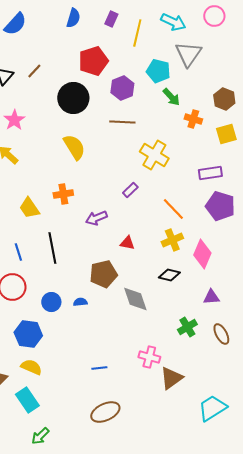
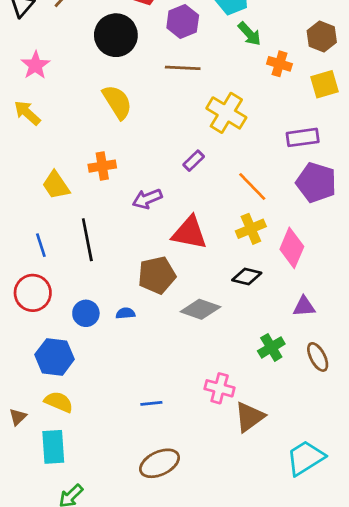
red triangle: (127, 243) -> (190, 233), size x1.8
gray diamond: (135, 299) -> (200, 309), turned -52
cyan rectangle: (27, 400) -> (53, 447), turned 30

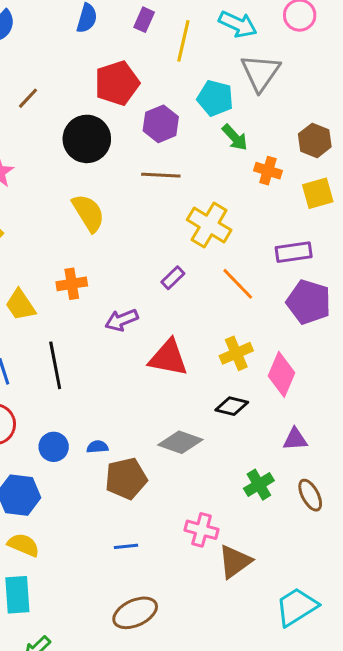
orange line: (252, 187) -> (238, 284), moved
brown pentagon: (157, 275) -> (126, 479), moved

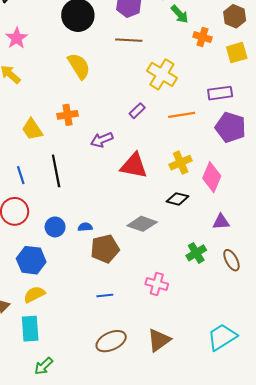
orange line: (238, 284) -> (182, 115), turned -55
yellow semicircle: (23, 545) -> (34, 294), turned -50
brown triangle: (235, 562) -> (159, 340), moved

